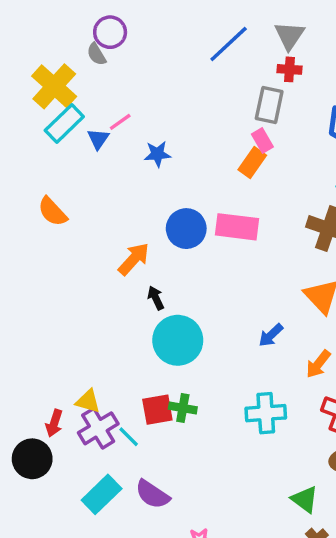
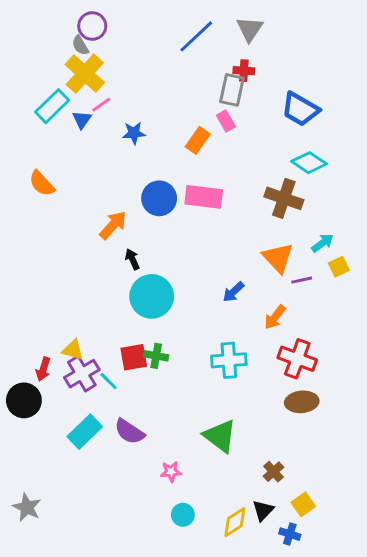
red cross: (289, 69) -> (244, 71), moved
yellow cross: (54, 86) -> (85, 74), moved
orange rectangle: (252, 163) -> (198, 140), moved
green triangle: (305, 499) -> (220, 436), moved, size x1.4

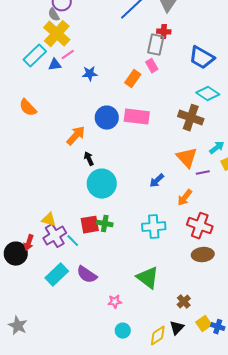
blue triangle: (82, 120) -> (55, 65), turned 48
red arrow: (43, 369) -> (29, 243), moved
blue cross: (290, 534) -> (218, 327), moved

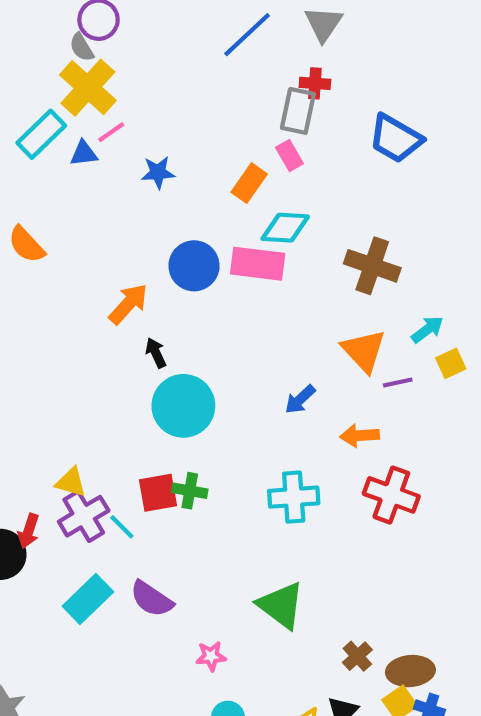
cyan diamond: (208, 94) -> (285, 228), moved, turned -30
orange arrow: (185, 198) -> (359, 436), turned 48
brown ellipse: (203, 255) -> (410, 671), moved

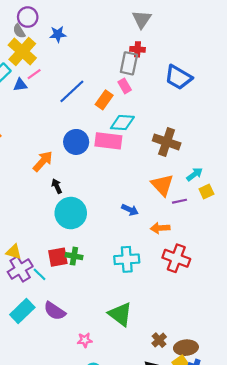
blue line: (247, 35) -> (72, 91), moved
blue star: (158, 172) -> (58, 34), moved
blue arrow: (300, 399) -> (130, 210), turned -112

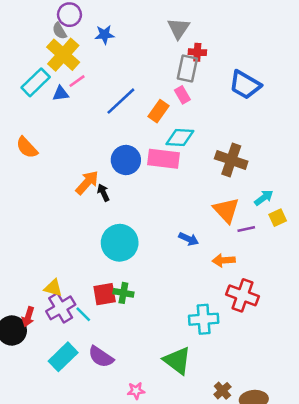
gray triangle: (142, 19) -> (179, 28), moved
black arrow: (57, 186) -> (103, 193), moved
cyan cross: (127, 259) -> (204, 319), moved

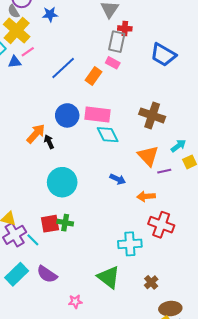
pink rectangle: (182, 95) -> (113, 63), turned -32
cyan diamond: (180, 137) -> (108, 135), moved, turned 60
brown cross: (222, 391) -> (151, 282), moved

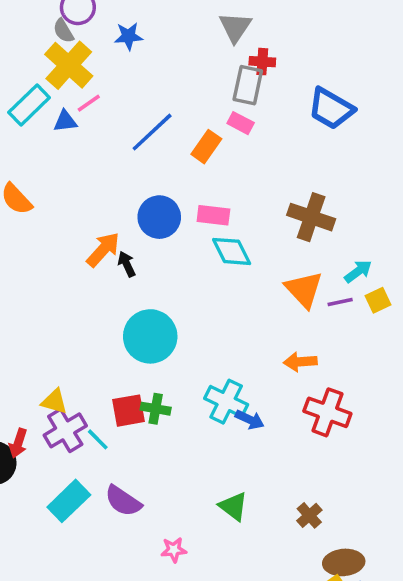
pink rectangle: (98, 114) -> (213, 215), size x0.7
purple line: (164, 171) -> (340, 302), moved
blue arrow: (118, 179) -> (250, 420), moved
cyan cross: (130, 244) -> (226, 402), moved, turned 30
green triangle: (109, 277) -> (233, 506), size x0.7

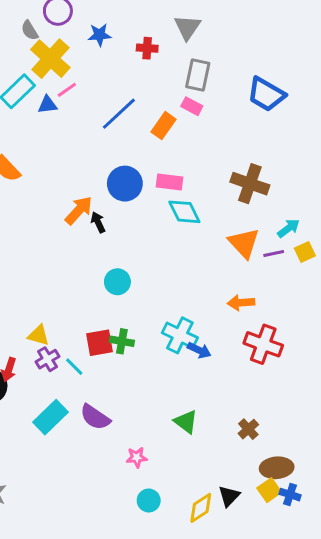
gray semicircle: (63, 31) -> (30, 30), moved
red cross: (262, 62) -> (147, 48), moved
cyan circle: (150, 336) -> (117, 282), size x0.6
purple cross: (65, 430) -> (47, 359), size x0.7

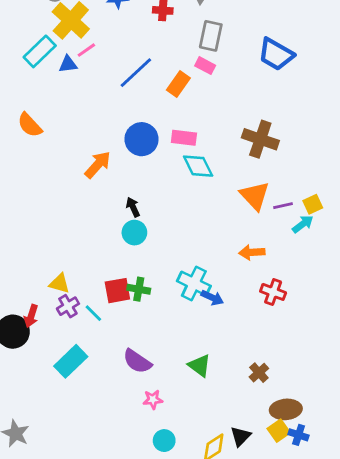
black arrow: (98, 222) -> (133, 207), moved
cyan arrow: (289, 228) -> (303, 224), moved
red cross: (263, 344) -> (273, 292), size x0.7
purple semicircle: (95, 417) -> (137, 361), moved

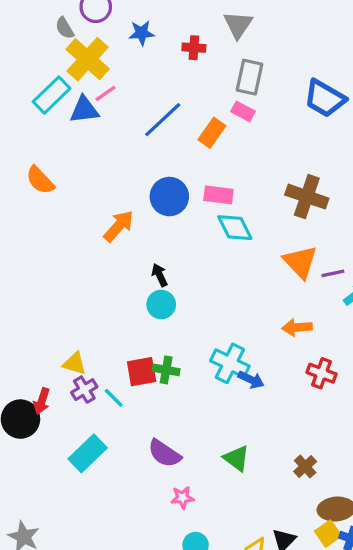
blue triangle: (68, 64) -> (84, 110), size x1.4

